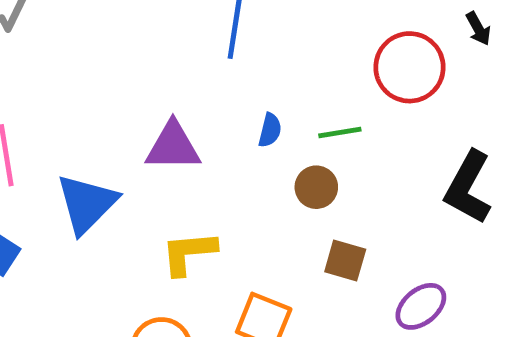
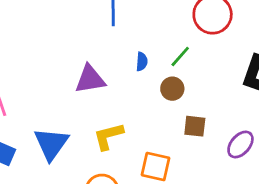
green line: (340, 132) -> (180, 57), turned -30
blue triangle: (87, 204) -> (51, 144), moved

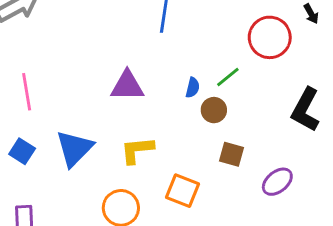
blue semicircle: (142, 62) -> (193, 88), moved

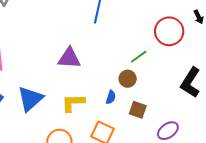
blue semicircle: (193, 88) -> (111, 97), moved

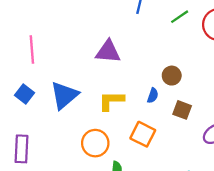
green line: (139, 57) -> (180, 17), moved

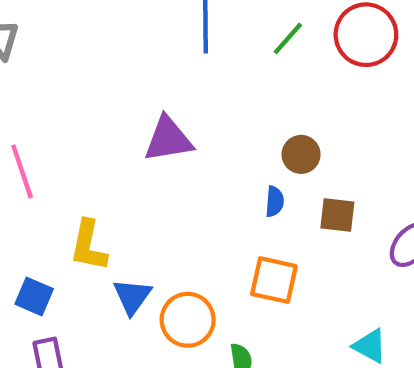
blue square: (25, 94) -> (34, 296), moved
blue triangle: (64, 95) -> (132, 297), moved, size x0.7
yellow L-shape: (111, 101) -> (88, 246), moved, turned -64

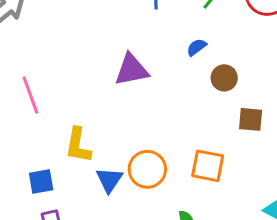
blue semicircle: (275, 202) -> (197, 47), moved, turned -130
blue square: (34, 296) -> (41, 182), turned -32
orange circle: (188, 320) -> (147, 169), moved

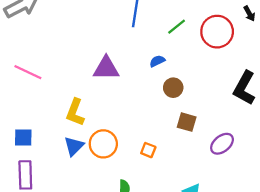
pink line: (30, 95) -> (28, 72), turned -56
yellow L-shape: (78, 145) -> (75, 112), moved
orange square: (208, 166) -> (148, 150), size x0.6

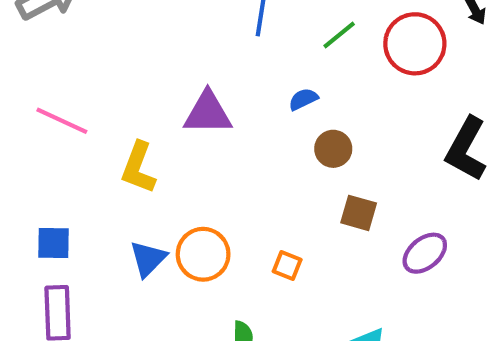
yellow L-shape: (75, 112) -> (138, 168), moved

